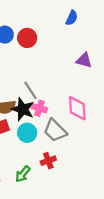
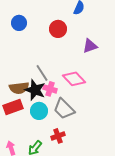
red circle: (27, 38) -> (58, 29), moved
purple triangle: (84, 60) -> (90, 46), turned -35
pink diamond: (77, 108) -> (74, 79), moved, turned -40

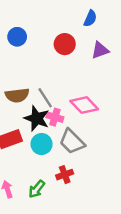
purple triangle: (90, 46) -> (100, 50), moved
brown semicircle: (19, 88) -> (17, 95), moved

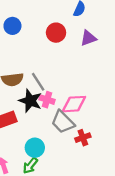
pink diamond: (84, 105) -> (74, 104), moved, turned -50
cyan circle: (42, 144) -> (35, 148), moved
red cross: (65, 175) -> (83, 138), moved

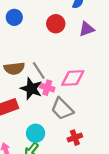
pink diamond: (74, 104) -> (73, 78), moved
red cross: (83, 138) -> (75, 138), moved

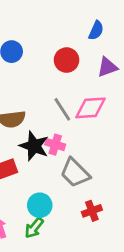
gray line: (39, 71) -> (62, 109), moved
pink diamond: (73, 78) -> (90, 108), moved

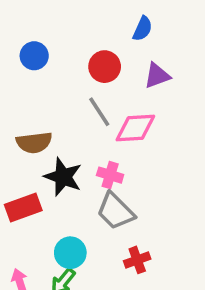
gray line: (62, 109) -> (99, 112), moved
pink cross: (55, 145) -> (110, 175), moved

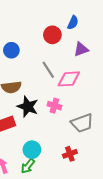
blue circle: (34, 56) -> (11, 50), moved
red circle: (105, 67) -> (52, 35), moved
gray trapezoid: (115, 211) -> (82, 123), moved, turned -65

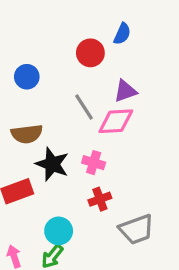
purple triangle: (81, 49) -> (125, 91), moved
gray trapezoid: (82, 123) -> (137, 229), moved
red cross: (70, 154) -> (100, 199), moved

